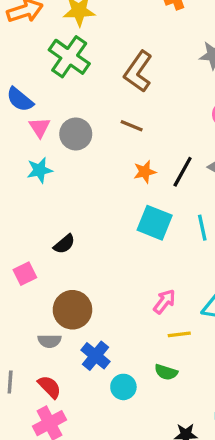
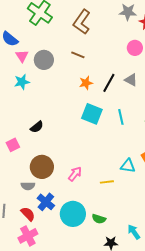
pink arrow: (164, 302) -> (75, 174), moved
blue cross: (95, 356) -> (46, 202), moved
green semicircle: (166, 372) -> (99, 219), moved
cyan circle: (123, 387) -> (73, 214), size x1.6

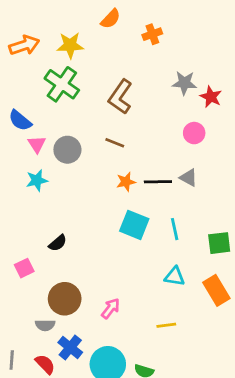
black line: (109, 83) -> (158, 182), turned 60
cyan triangle: (128, 166) -> (175, 276), moved
yellow line: (107, 182) -> (166, 325), moved

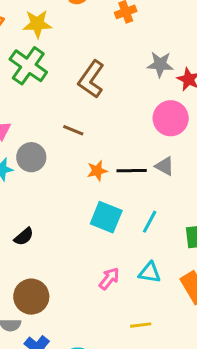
pink circle: (194, 133) -> (171, 118), size x1.5
brown line: (115, 143) -> (73, 130), moved
gray circle: (67, 150) -> (31, 157), moved
cyan line: (175, 229) -> (150, 222), turned 40
pink arrow: (111, 308) -> (109, 279), moved

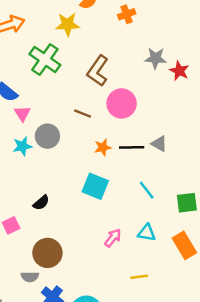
yellow star: (37, 24) -> (68, 24), moved
pink circle: (171, 118) -> (122, 103), moved
cyan square: (106, 217) -> (95, 186), moved
cyan line: (150, 222) -> (147, 190), turned -66

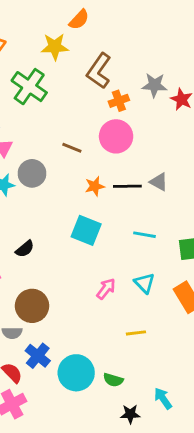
orange cross: (127, 14) -> (119, 101), moved
brown L-shape: (98, 71) -> (99, 71), moved
cyan line: (147, 190) -> (145, 235), turned -42
cyan triangle: (147, 233) -> (145, 283), turned 36

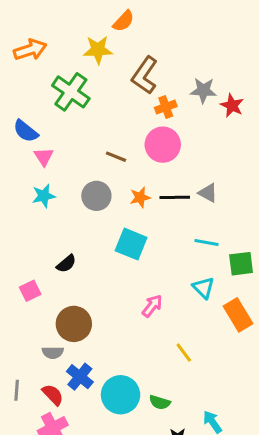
gray circle: (32, 173) -> (96, 196), moved
cyan line: (145, 235) -> (206, 243), moved
cyan triangle: (145, 283) -> (203, 288), moved
yellow line: (136, 333) -> (184, 353), turned 60

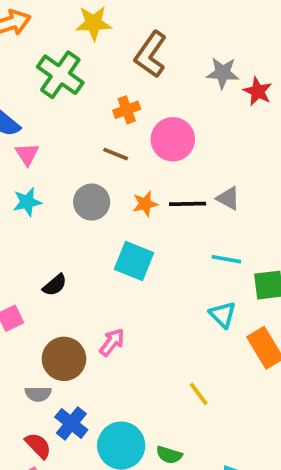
orange cross: (166, 107) -> (127, 110), moved
pink arrow: (152, 306) -> (112, 342), moved

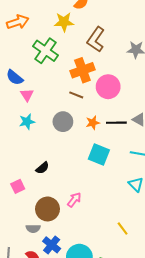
orange cross: (127, 110) -> (82, 70), size x1.6
cyan square: (134, 261) -> (99, 155), moved

